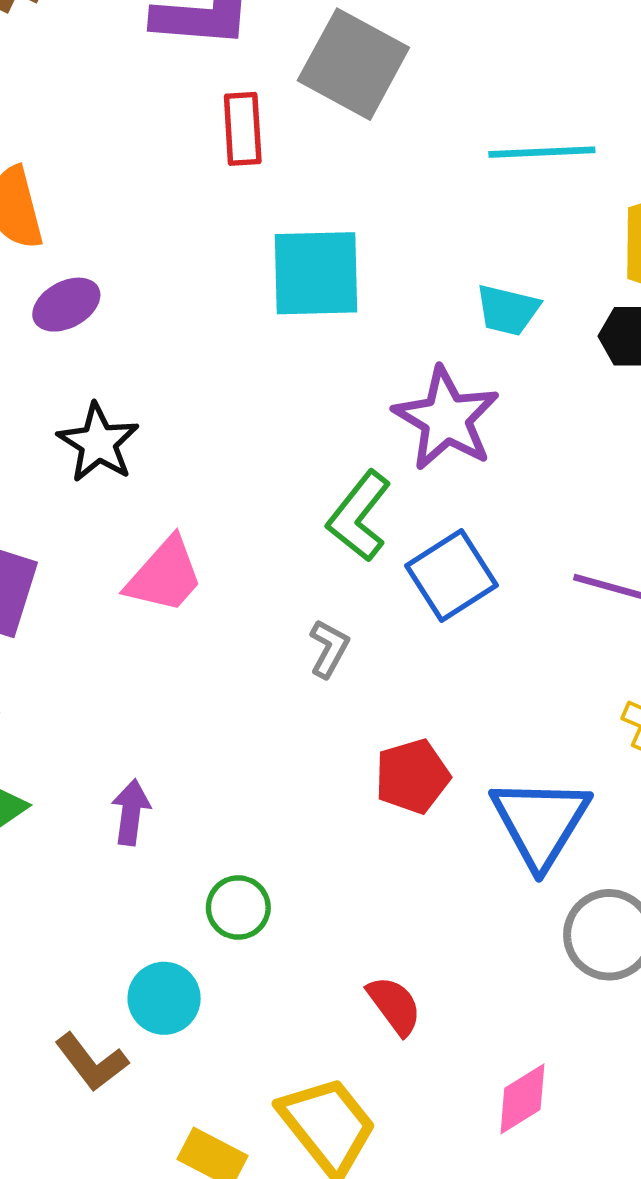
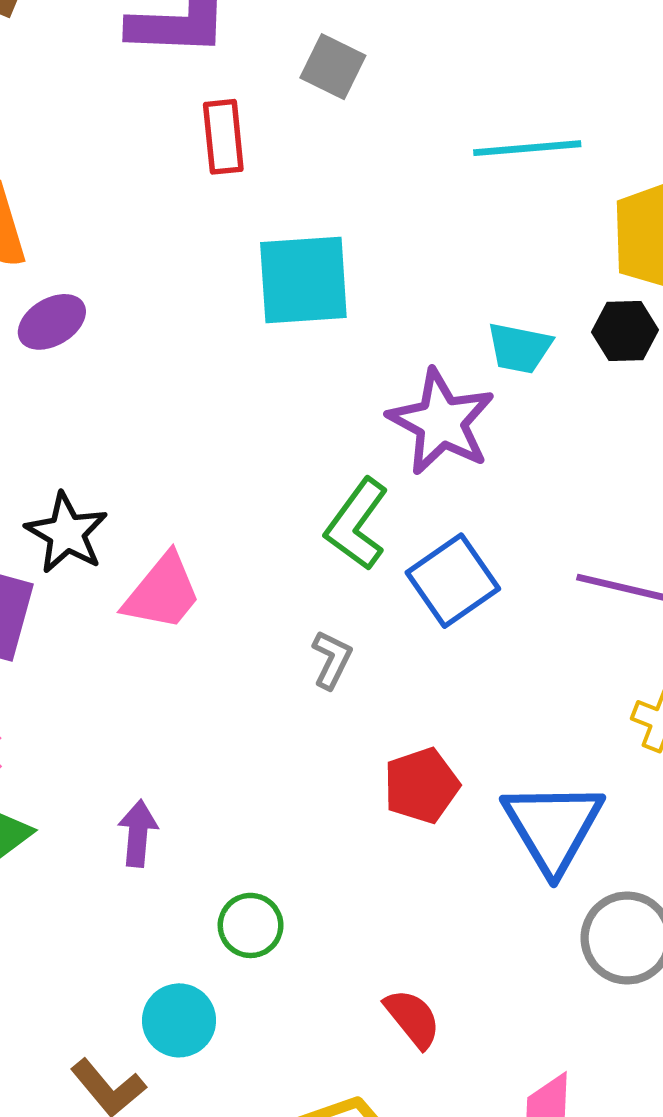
gray square: (353, 64) -> (333, 67), size x0.6
cyan trapezoid: (508, 310) -> (519, 348), moved
black star: (98, 443) -> (67, 533), moved

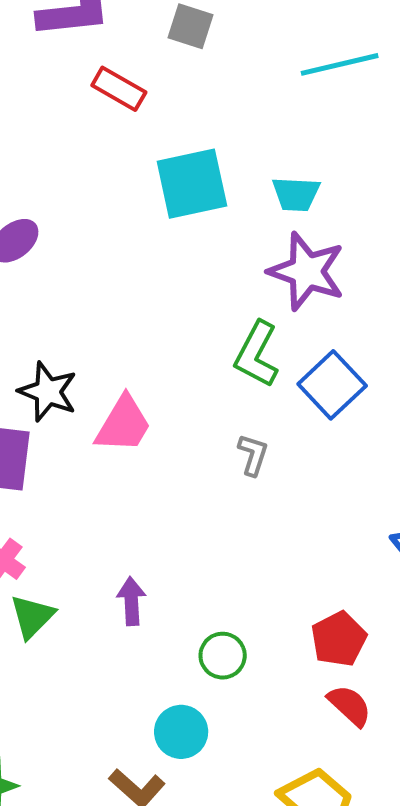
red rectangle: (223, 137) -> (119, 89), turned -46
cyan trapezoid: (519, 348) -> (296, 194), moved
red pentagon: (421, 786) -> (339, 639), moved

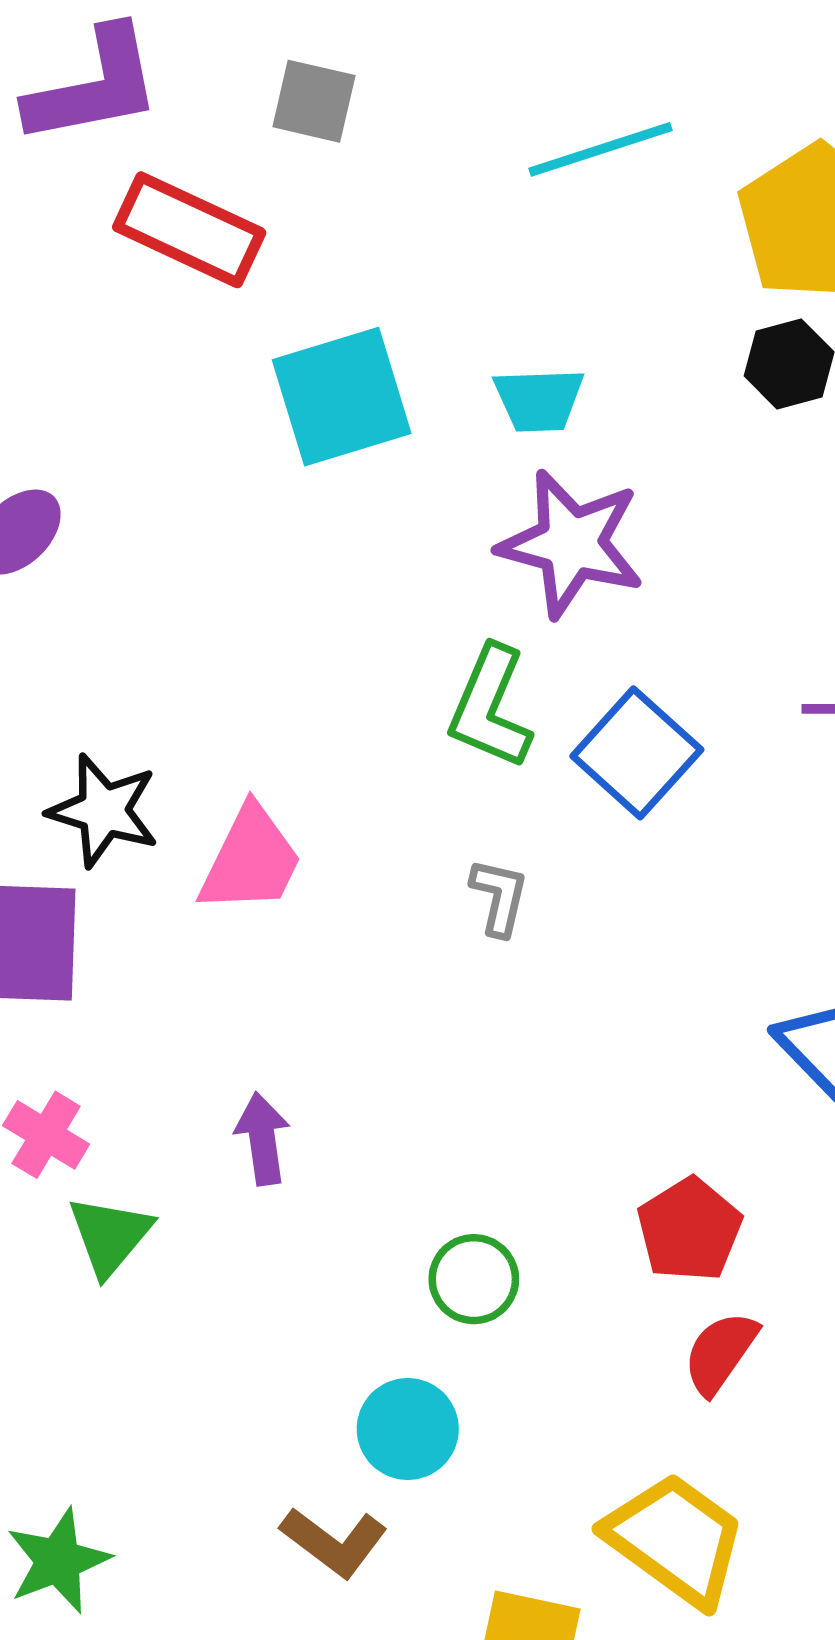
red rectangle: (119, 89) -> (189, 230), size x1.4
purple arrow: (131, 601) -> (262, 1139), moved
red semicircle: (350, 705) -> (720, 1353), turned -93

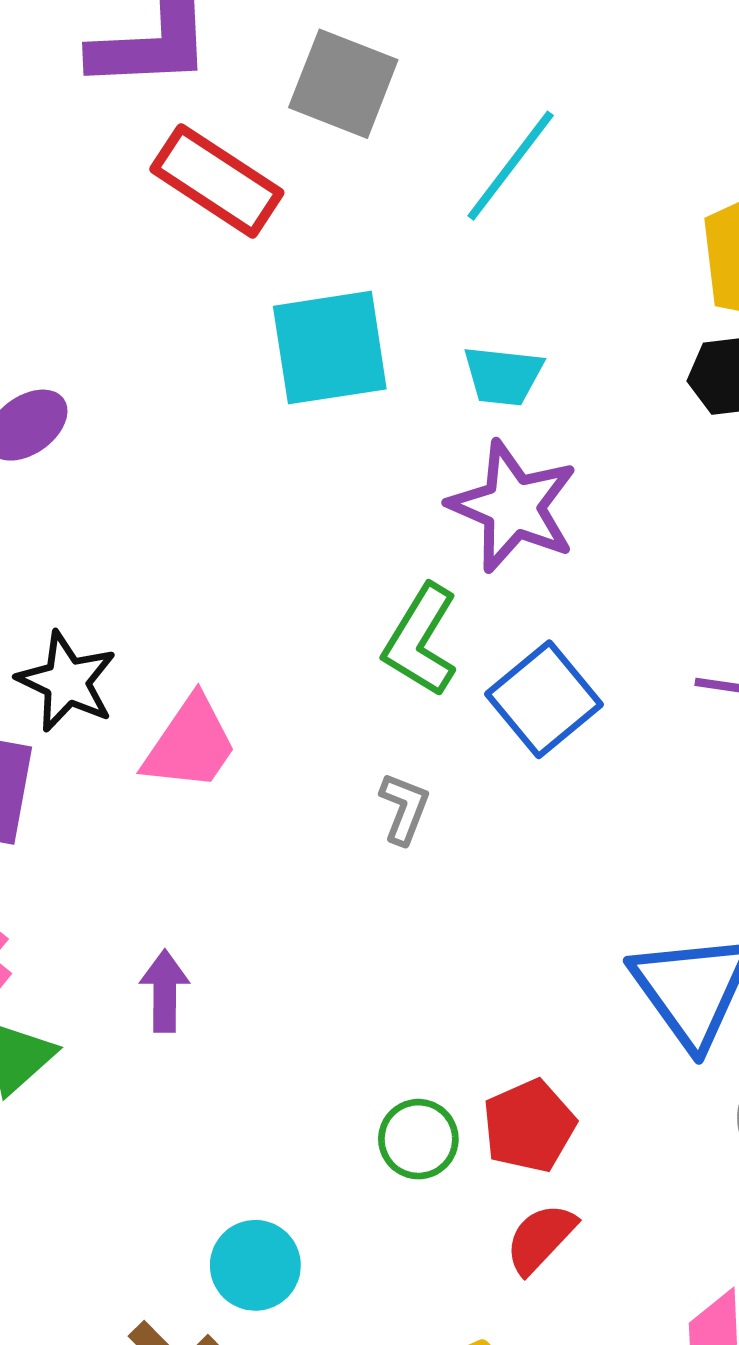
gray square: (314, 101) -> (343, 84), size x1.4
cyan line: (600, 149) -> (511, 166), moved, turned -43
green circle: (474, 1279) -> (418, 1139), moved

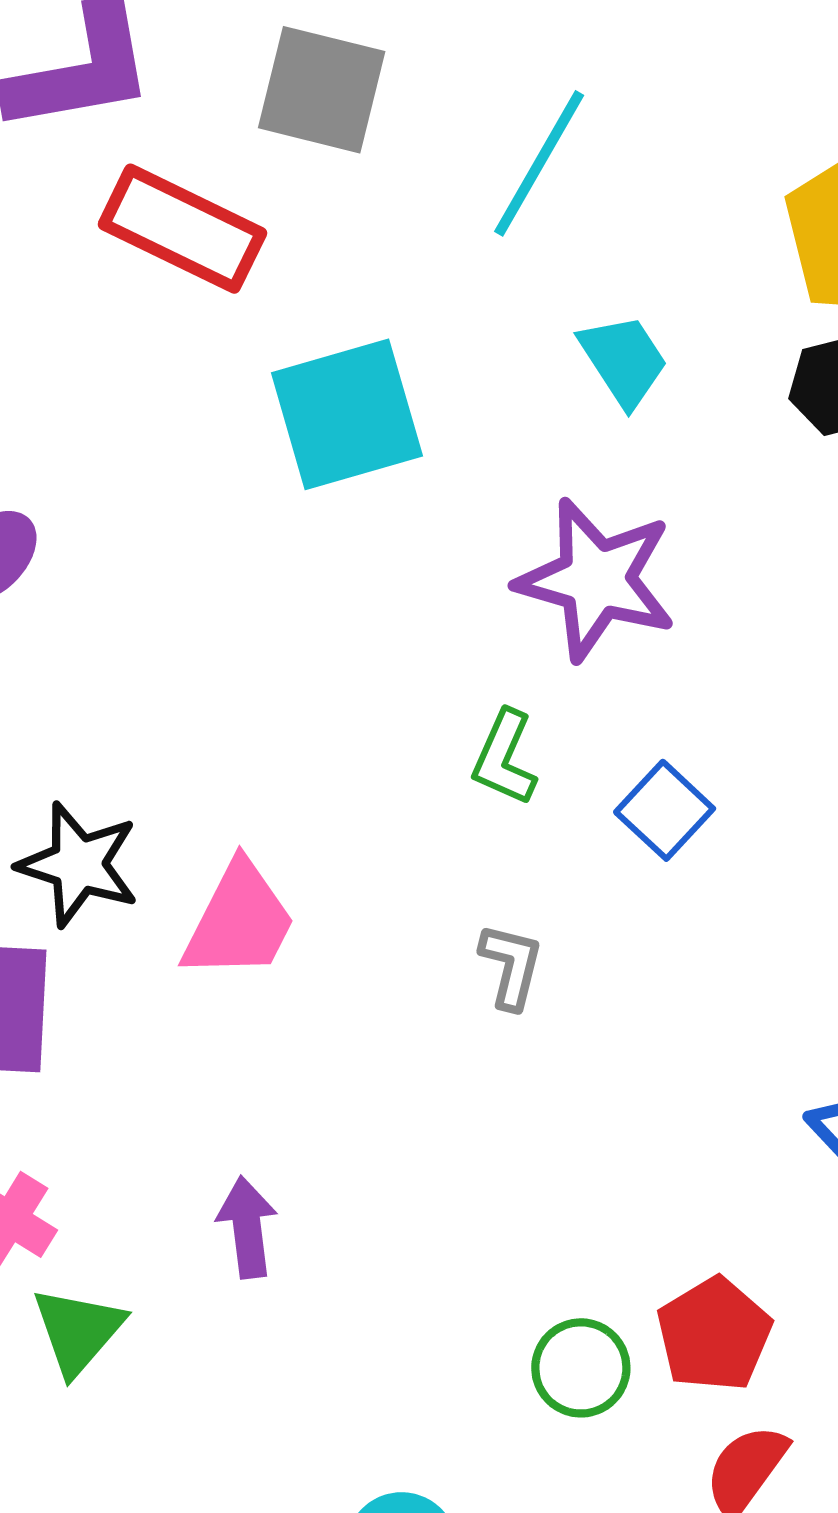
cyan trapezoid: (503, 376) -> (624, 360), moved, turned -122
green L-shape: (421, 640) -> (504, 758), size x0.7
blue square: (544, 699) -> (665, 810), size x0.7

